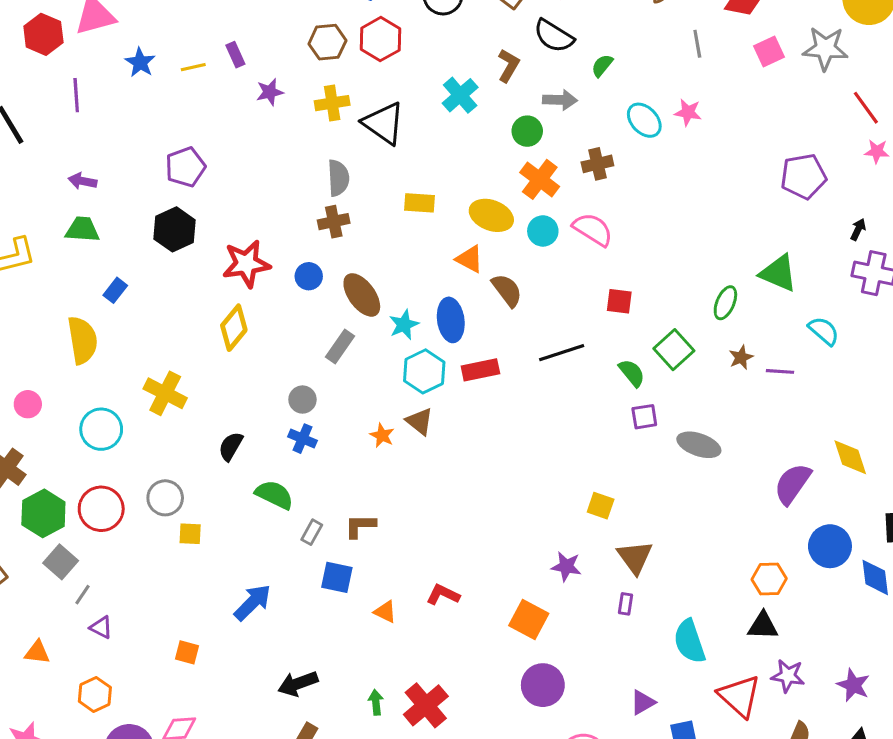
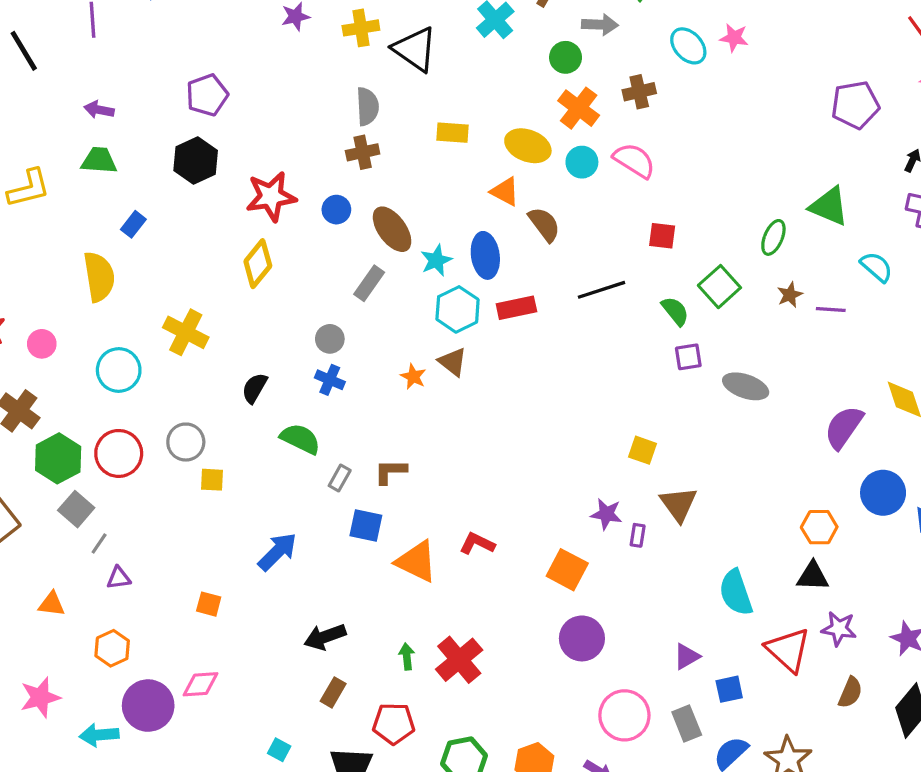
purple rectangle: (626, 604) -> (638, 535), moved
orange triangle: (385, 612) -> (417, 561), size x1.8
purple triangle: (101, 627) -> (119, 578), turned -35

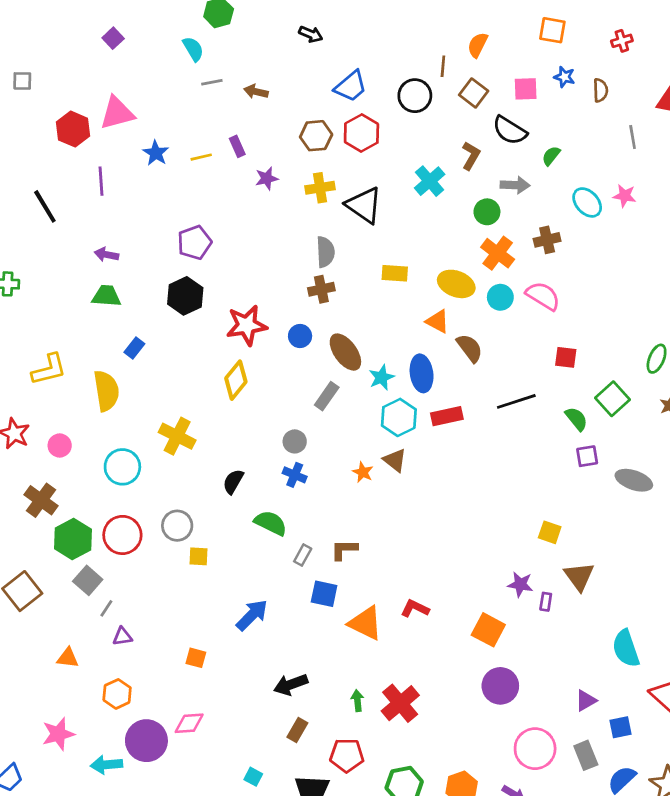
yellow L-shape: (29, 188) -> (49, 369), moved

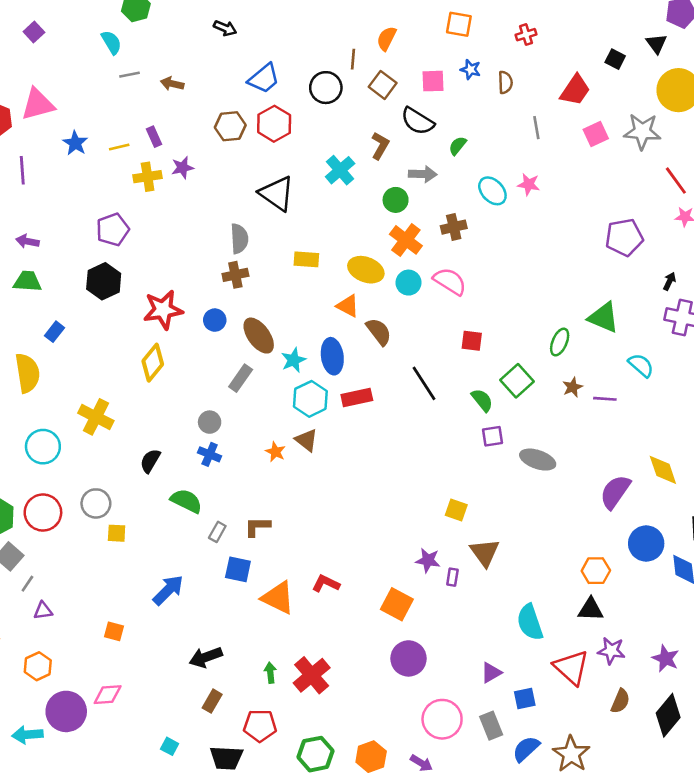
yellow cross: (320, 188) -> (148, 177), moved
black line: (516, 401) -> (424, 383), turned 75

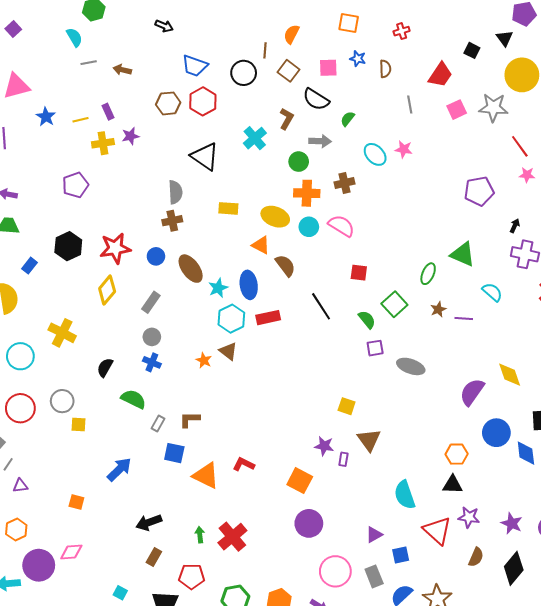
blue trapezoid: (264, 78) -> (195, 66), turned 60
orange cross: (406, 240) -> (307, 193), turned -35
black hexagon: (104, 281) -> (68, 246), moved
gray rectangle: (241, 378) -> (151, 302), moved

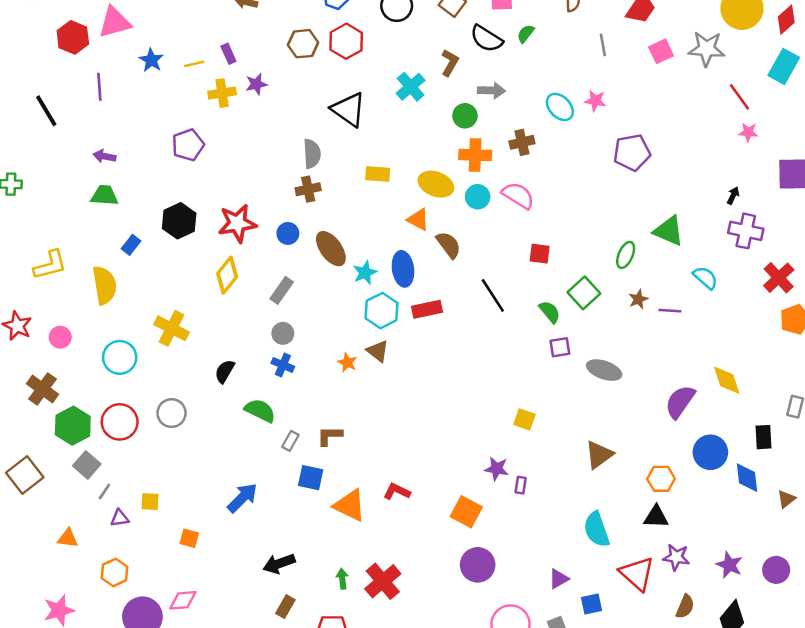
green semicircle: (348, 119) -> (526, 34), moved
purple pentagon: (479, 191) -> (632, 152), moved
yellow square: (78, 425) -> (150, 502), moved
brown triangle: (369, 440) -> (599, 455), moved, turned 30

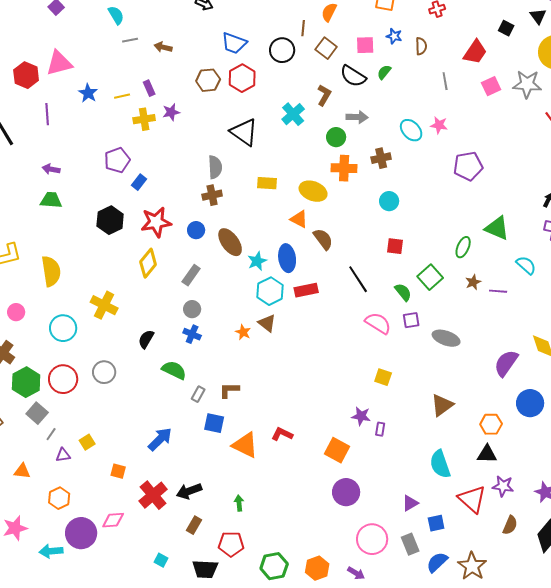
pink semicircle: (518, 195) -> (378, 323), moved
cyan circle: (478, 197) -> (389, 201), moved
blue rectangle: (131, 245) -> (139, 182), moved
yellow square: (150, 502) -> (87, 442), turned -35
red cross: (383, 581) -> (153, 495), moved

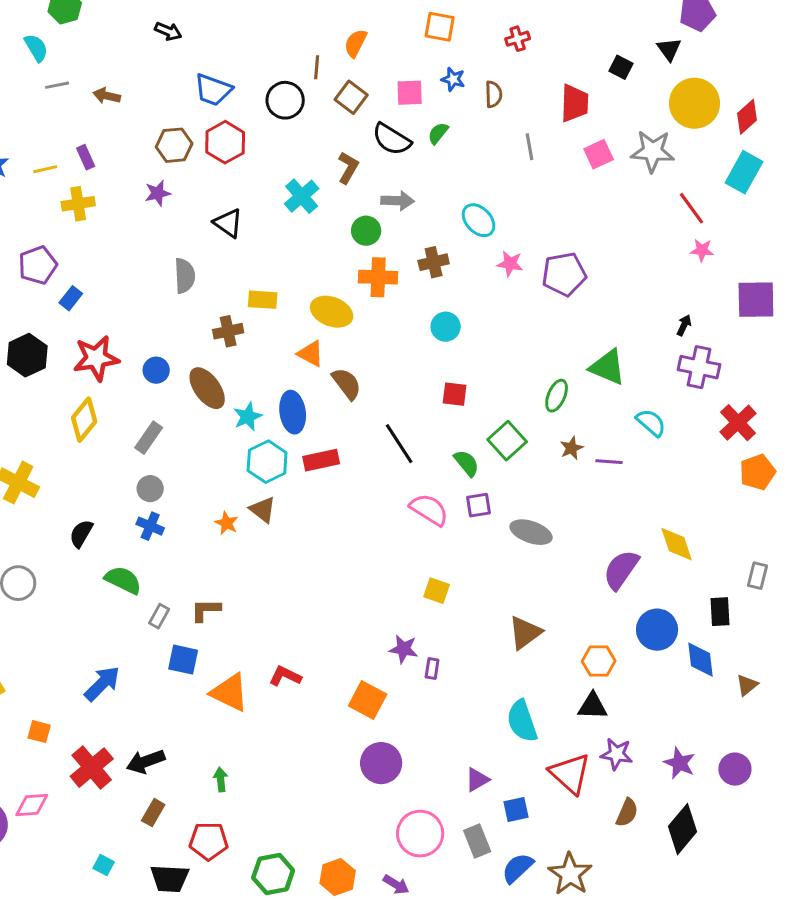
red trapezoid: (475, 52) -> (575, 103), turned -32
purple star: (171, 112) -> (158, 193), moved
pink star: (439, 125) -> (510, 264), moved
black triangle: (244, 132) -> (228, 223), size x0.7
brown cross: (212, 195) -> (228, 331), moved

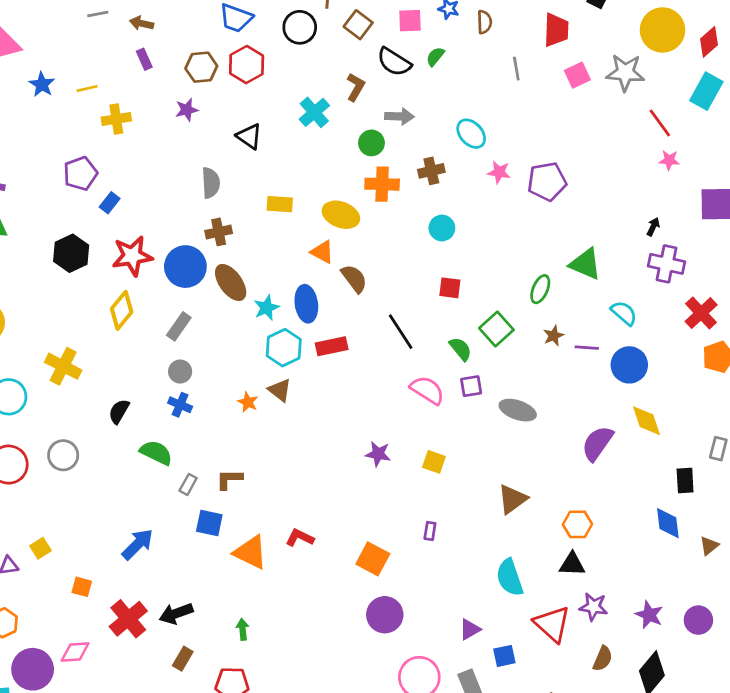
purple rectangle: (86, 157) -> (144, 59), moved
brown cross: (228, 331) -> (219, 232), moved
blue circle: (156, 370) -> (185, 267), size x1.8
blue circle: (657, 630) -> (629, 365), moved
purple star: (404, 649) -> (378, 454), moved

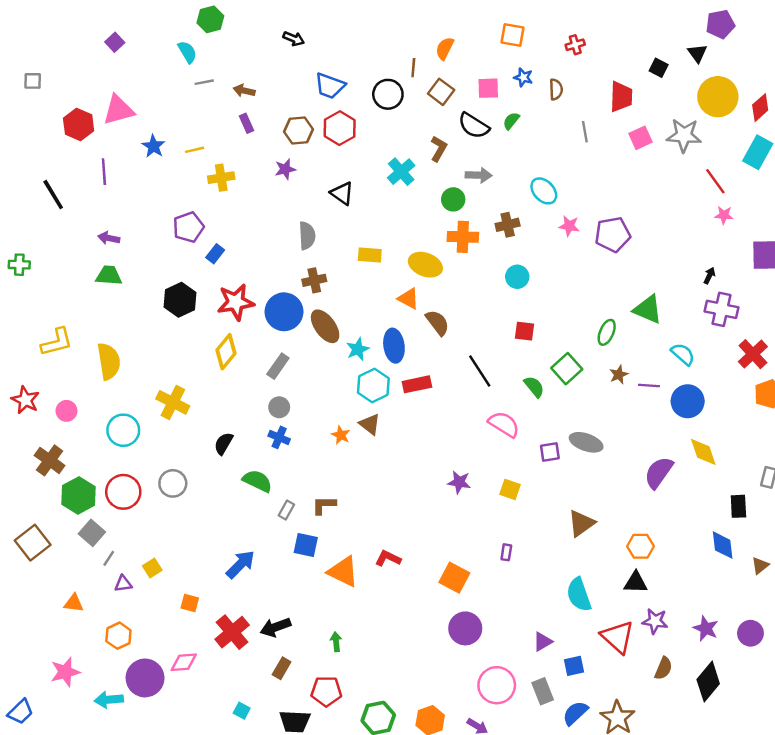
purple square: (471, 386) -> (550, 452), moved

